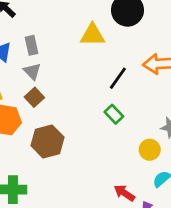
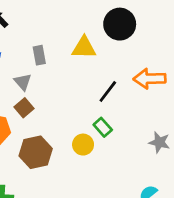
gray rectangle: (32, 45) -> (39, 55), moved
yellow circle: (150, 150) -> (83, 145), moved

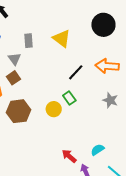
black circle: (120, 24) -> (103, 25), moved
yellow triangle: (84, 48) -> (62, 38), turned 30
gray star: (159, 142) -> (110, 100), moved

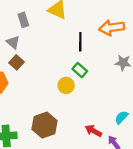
black line: (76, 72) -> (80, 42), turned -30
brown hexagon: (19, 111) -> (45, 125), moved

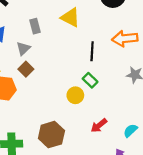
gray triangle: (13, 42) -> (23, 49), turned 32
red arrow: (93, 131) -> (99, 126), moved, turned -70

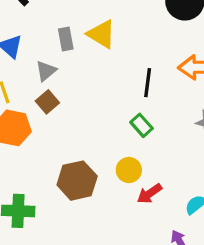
yellow triangle: (70, 17) -> (101, 34), moved
yellow circle: (75, 95) -> (129, 170), moved
brown hexagon: (51, 135) -> (77, 181), moved

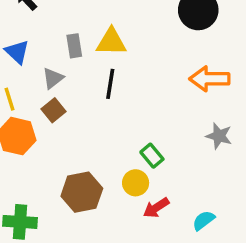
yellow triangle: (101, 34) -> (111, 42), turned -32
black line: (148, 83) -> (110, 84), moved
green rectangle: (141, 125) -> (152, 156), moved

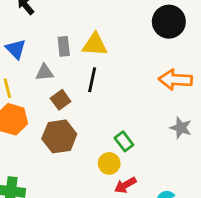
gray triangle: (53, 78) -> (45, 72), turned 30
brown square: (53, 110) -> (61, 100), moved
brown hexagon: (82, 192) -> (59, 136), moved

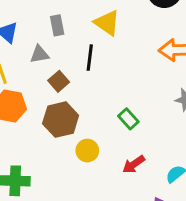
yellow triangle: (95, 45) -> (107, 23), moved, turned 36
yellow circle: (109, 163) -> (87, 151), moved

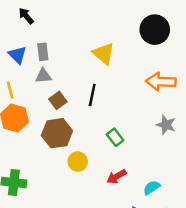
gray rectangle: (57, 25) -> (43, 52), moved
black line: (90, 58) -> (92, 95), moved

